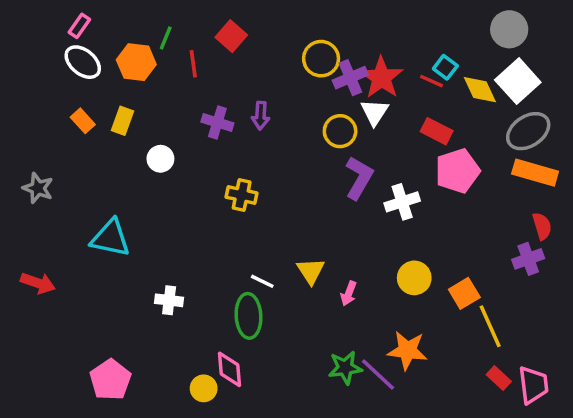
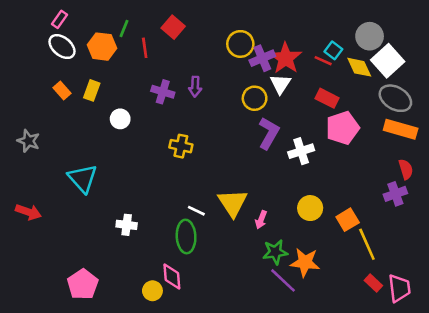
gray circle: (509, 29) -> (370, 36), moved
gray ellipse: (528, 131) -> (395, 98), turned 64
cyan triangle: (110, 238) -> (83, 178), turned 36
yellow triangle: (311, 271) -> (233, 203), size x1.4
green star: (345, 368) -> (275, 252), moved

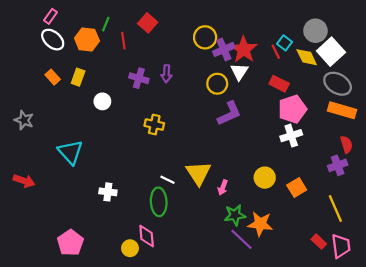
red line: (323, 61) -> (276, 52), turned 40
purple L-shape: (269, 133) -> (229, 114), turned 36
white cross: (301, 151) -> (291, 136), moved
yellow line: (367, 244) -> (335, 208), moved

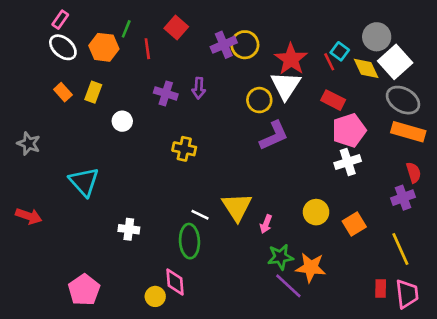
purple cross: (224, 49) -> (224, 45), moved
white triangle: (239, 72) -> (286, 86), size x1.4
red rectangle: (319, 242) -> (381, 289), turned 48

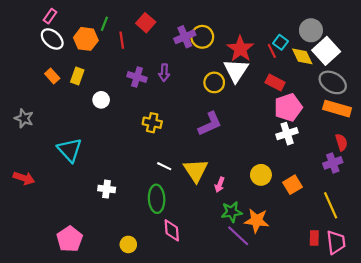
purple L-shape: (274, 136) -> (210, 124), moved
white line: (200, 215) -> (164, 166), moved
pink diamond: (175, 282) -> (172, 230), moved

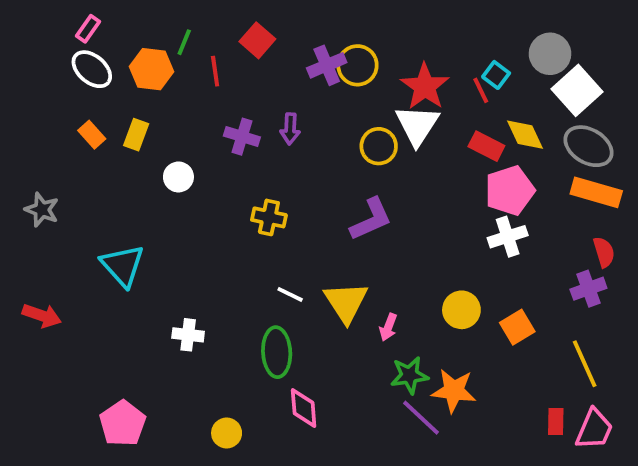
yellow diamond: (302, 56) -> (525, 135), moved
pink trapezoid: (336, 242) -> (594, 429), turned 30

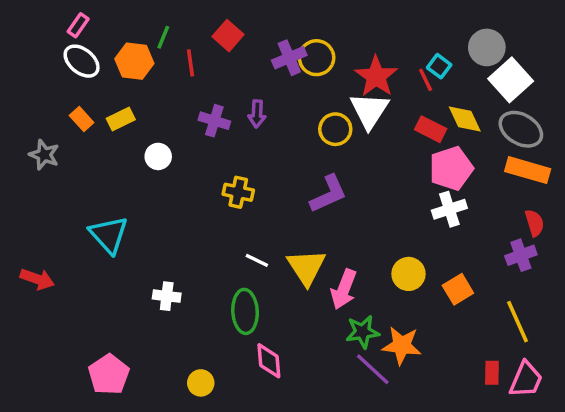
yellow rectangle: (136, 135) -> (121, 119), turned 44
gray star: (42, 210) -> (44, 155), moved
pink arrow: (388, 327) -> (344, 289), size x1.6

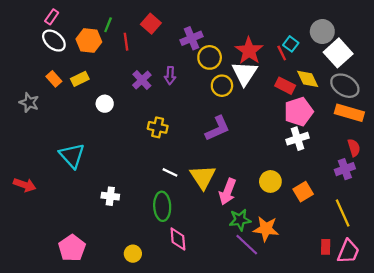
yellow circle: (317, 58) -> (210, 57), moved
purple cross: (214, 121) -> (142, 80), turned 30

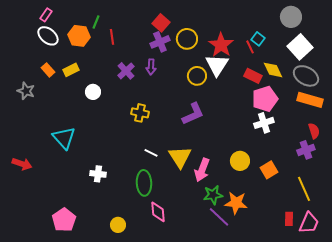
red square: (151, 24) -> (161, 23), moved
gray circle: (322, 32) -> (291, 17), moved
purple cross: (191, 38) -> (160, 42), moved
yellow circle: (210, 57) -> (187, 39), moved

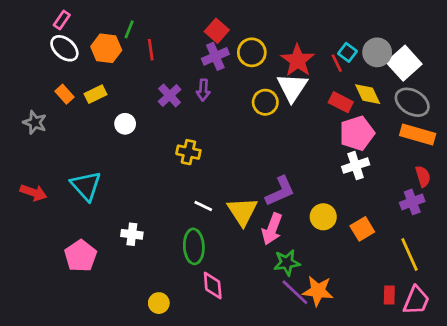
gray circle: (291, 17) -> (377, 52), moved
purple L-shape: (193, 114) -> (280, 191), moved
red arrow: (22, 164) -> (33, 193), moved
orange star: (236, 203) -> (318, 291), moved
pink pentagon: (64, 220) -> (81, 256), moved

